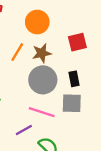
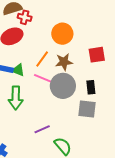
pink line: (42, 112) -> (45, 79), moved

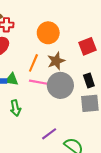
green arrow: (16, 98) -> (15, 108), size x0.7

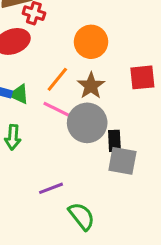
brown star: (56, 61) -> (91, 86), turned -30
black rectangle: (89, 81) -> (114, 141), moved

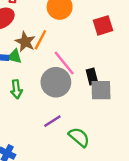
brown star: (91, 86) -> (25, 42), moved
pink line: (61, 111) -> (64, 63), moved, turned 36
gray circle: (87, 123) -> (56, 82), moved

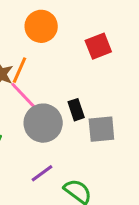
pink line: (64, 63) -> (25, 97), moved
black rectangle: (92, 77) -> (76, 110), moved

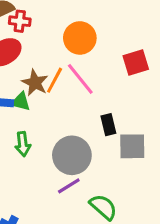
pink line: (25, 97) -> (80, 79), moved
gray circle: (43, 123) -> (72, 155), moved

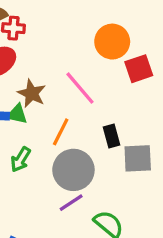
orange circle: (80, 38) -> (112, 42), moved
orange line: (55, 80) -> (61, 132), moved
green arrow: (23, 144) -> (21, 159), turned 40

